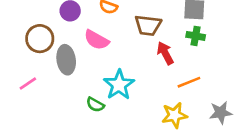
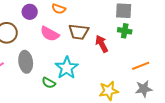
brown trapezoid: (148, 25) -> (79, 32), moved
gray ellipse: (66, 60) -> (26, 62), moved
orange line: (189, 82) -> (141, 66), moved

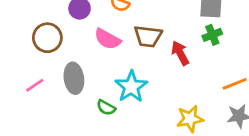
green cross: (125, 31) -> (212, 35), turned -32

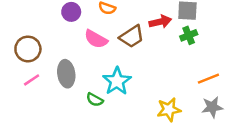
brown trapezoid: (148, 36) -> (132, 37), turned -40
brown circle: (47, 38) -> (28, 49), moved
red arrow: (180, 53) -> (160, 22), moved, turned 105

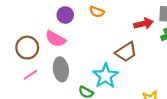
brown trapezoid: (132, 37) -> (126, 52), moved
pink semicircle: (96, 39) -> (55, 39), moved

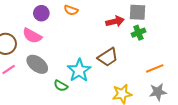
brown trapezoid: (126, 52) -> (108, 57), moved
gray ellipse: (61, 69) -> (37, 64), turned -45

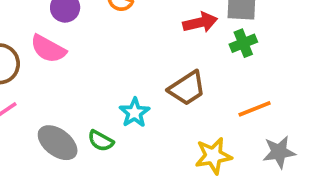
gray ellipse: (37, 64) -> (58, 143), moved
orange line: (155, 68) -> (255, 109), moved
cyan star: (79, 70) -> (134, 113), size x0.7

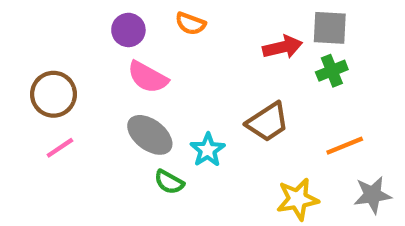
pink semicircle: (48, 49) -> (148, 77), moved
gray ellipse: (58, 143) -> (150, 135), moved

